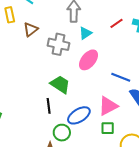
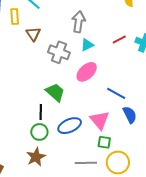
brown triangle: (31, 29) -> (33, 34), turned -35
pink triangle: (108, 106) -> (100, 120), turned -50
green square: (108, 128) -> (104, 142), moved
green circle: (62, 133) -> (39, 132), moved

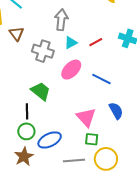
red line: (119, 39) -> (96, 42), moved
blue line: (116, 93) -> (101, 79), moved
blue ellipse: (70, 126) -> (50, 140), moved

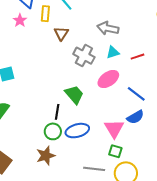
gray arrow: (61, 20) -> (108, 28), turned -95
blue semicircle: (116, 111) -> (135, 117), moved, turned 78
blue ellipse: (50, 140) -> (77, 131), moved

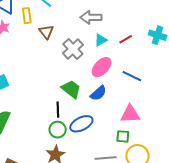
gray cross: (84, 56) -> (73, 49), turned 30
blue semicircle: (135, 117) -> (98, 93), moved
pink triangle: (114, 129) -> (130, 114), moved, turned -50

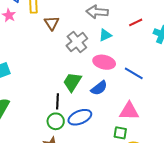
red line: (126, 39) -> (136, 22), moved
pink ellipse: (102, 67) -> (104, 62), turned 55
green trapezoid: (71, 89) -> (72, 82), turned -100

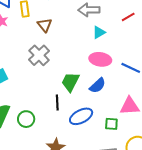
gray cross: (77, 42) -> (39, 55), moved
green circle: (56, 121) -> (26, 119), moved
green square: (120, 133) -> (111, 124), moved

